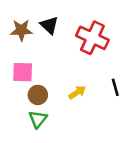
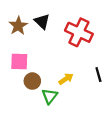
brown star: (21, 30) -> (18, 26), turned -30
green triangle: (38, 119) -> (50, 96), moved

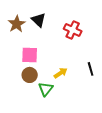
red cross: (79, 32) -> (73, 30), size x0.7
pink square: (19, 62) -> (30, 55), moved

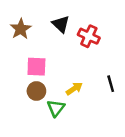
black triangle: (39, 20) -> (61, 24), moved

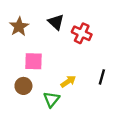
black line: (111, 84) -> (102, 77), turned 32
brown circle: (36, 91) -> (23, 86), moved

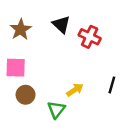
pink square: (34, 61) -> (16, 68), moved

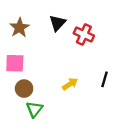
black triangle: (61, 24) -> (57, 23), turned 30
green triangle: (56, 110) -> (34, 109), moved

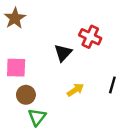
black triangle: (57, 23) -> (63, 53), moved
brown star: (19, 28) -> (15, 18), moved

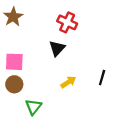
red cross: (90, 37) -> (67, 22), moved
brown circle: (26, 95) -> (14, 84), moved

